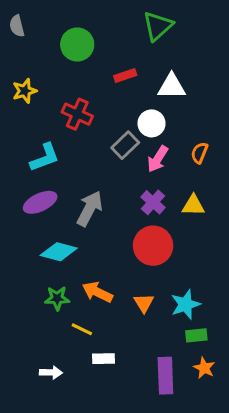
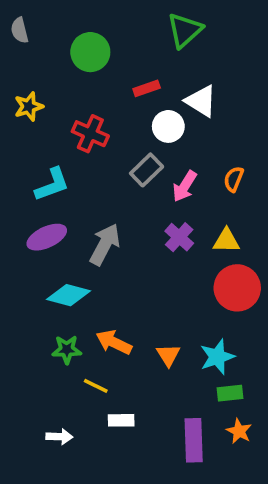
white triangle: (172, 86) -> (201, 101), turned 32
white circle: (151, 123) -> (168, 126), moved
red circle: (153, 246) -> (237, 288), moved

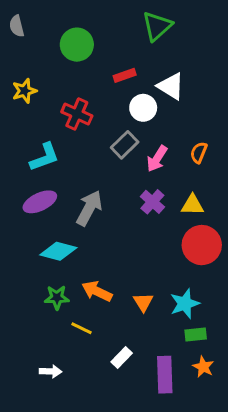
white rectangle: (121, 420) -> (122, 358), moved, turned -45

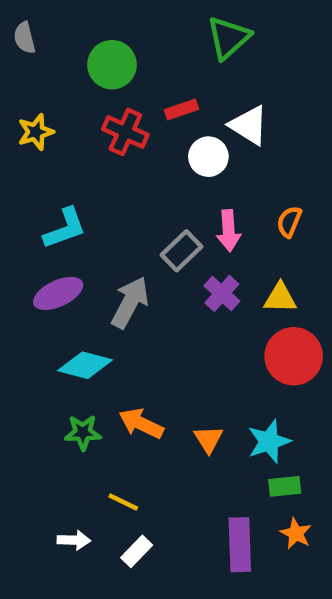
red cross: (77, 114) -> (125, 132), moved
gray rectangle: (125, 145) -> (181, 251), moved
pink arrow: (157, 159) -> (229, 231), turned -36
yellow line: (81, 328) -> (123, 502), moved
white rectangle: (122, 358) -> (137, 551), moved

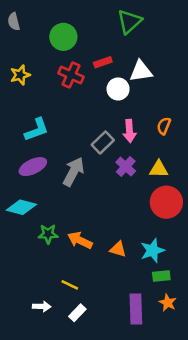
white triangle: (249, 125) -> (141, 71), turned -40
cyan diamond: (85, 365) -> (21, 207), moved
green star: (83, 433) -> (48, 234), moved
orange triangle: (208, 439) -> (118, 249), turned -42

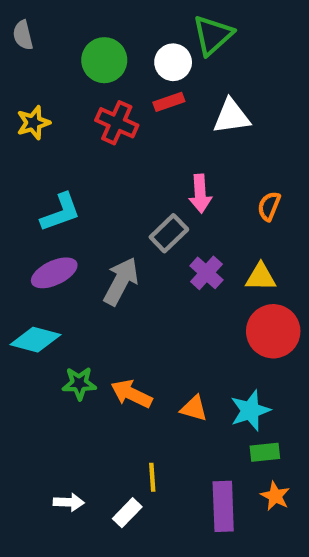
white circle: (118, 89) -> (173, 62), moved
pink arrow: (129, 131) -> (200, 194), moved
yellow line: (70, 285) -> (152, 477), moved, turned 60

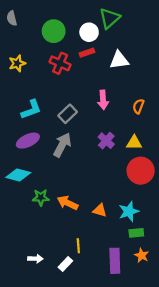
gray rectangle: (169, 233) -> (68, 114), moved

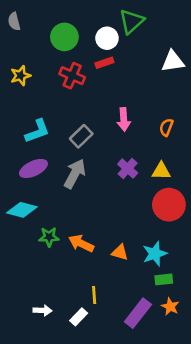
white triangle: (119, 60) -> (173, 61), moved
purple rectangle: (115, 261) -> (138, 313), turned 40

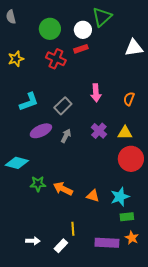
purple ellipse: (33, 169) -> (41, 131), moved
gray arrow: (75, 174) -> (66, 136), moved, size x0.6
purple rectangle: (138, 313) -> (107, 243), turned 55

